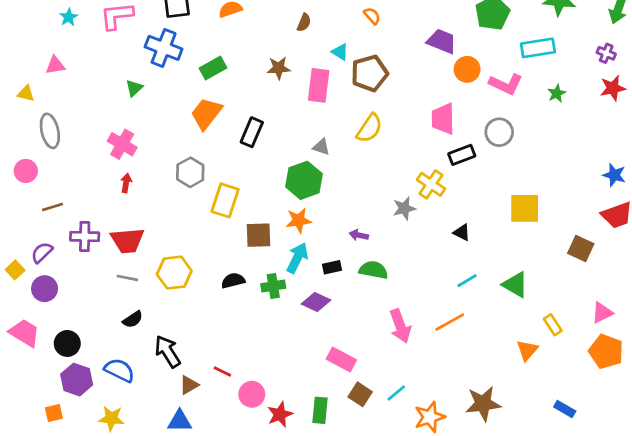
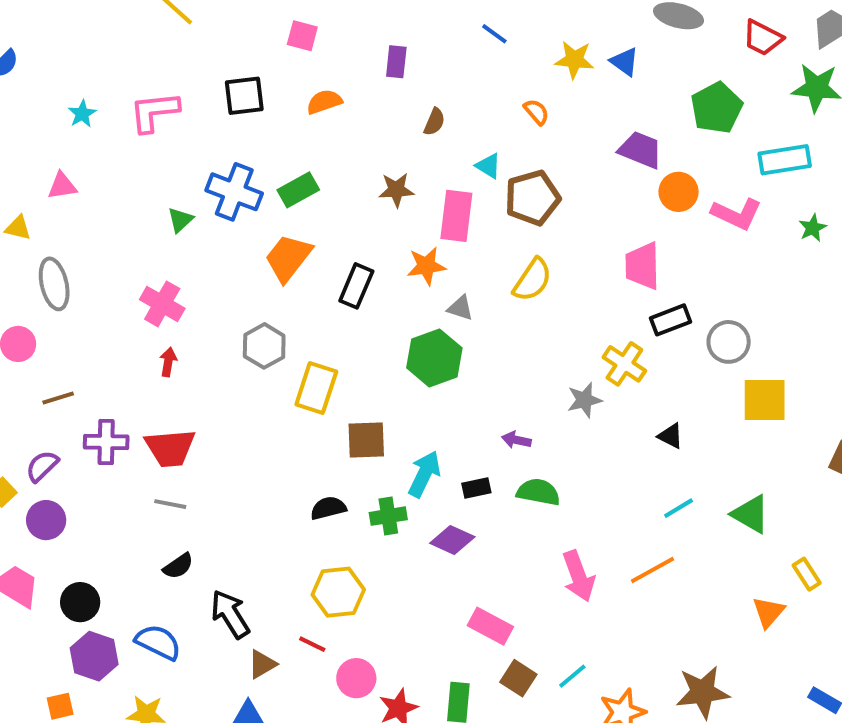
blue cross: (164, 48) -> (234, 192), moved
gray circle: (499, 132) -> (729, 342), moved
orange star: (299, 220) -> (426, 266), moved
yellow hexagon: (174, 273) -> (338, 592), moved

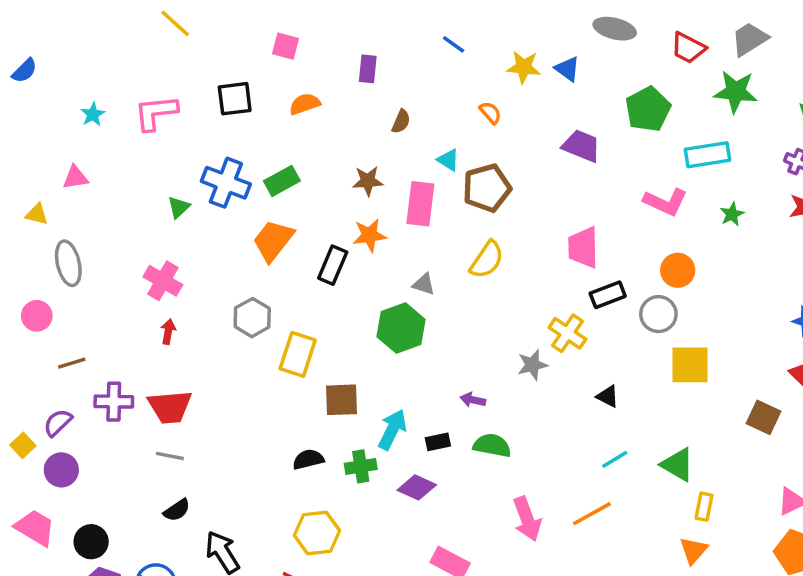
orange circle: (679, 192) -> (678, 270), moved
orange star: (426, 266) -> (370, 235), moved
yellow rectangle: (807, 574) -> (704, 507), moved, turned 44

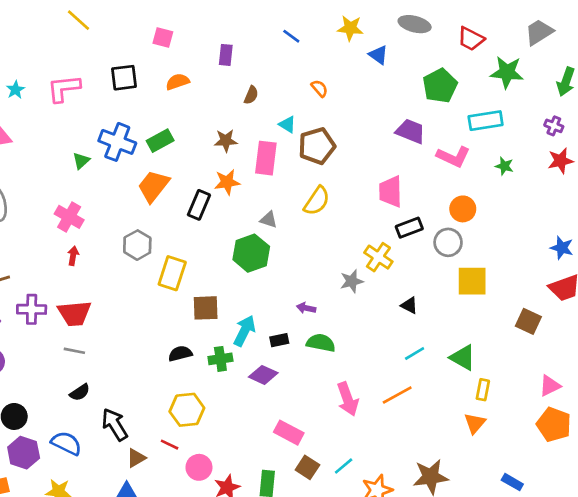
gray trapezoid: (750, 39) -> (539, 32), moved
yellow star: (524, 67) -> (350, 28), moved
purple trapezoid: (581, 146) -> (411, 131), moved
green star: (732, 214) -> (504, 166), turned -30

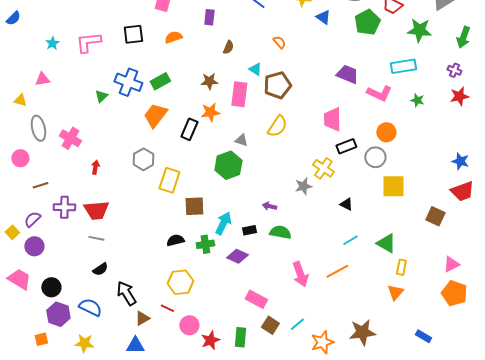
green pentagon: (440, 86) -> (367, 22), moved
pink cross: (69, 217) -> (70, 138), moved

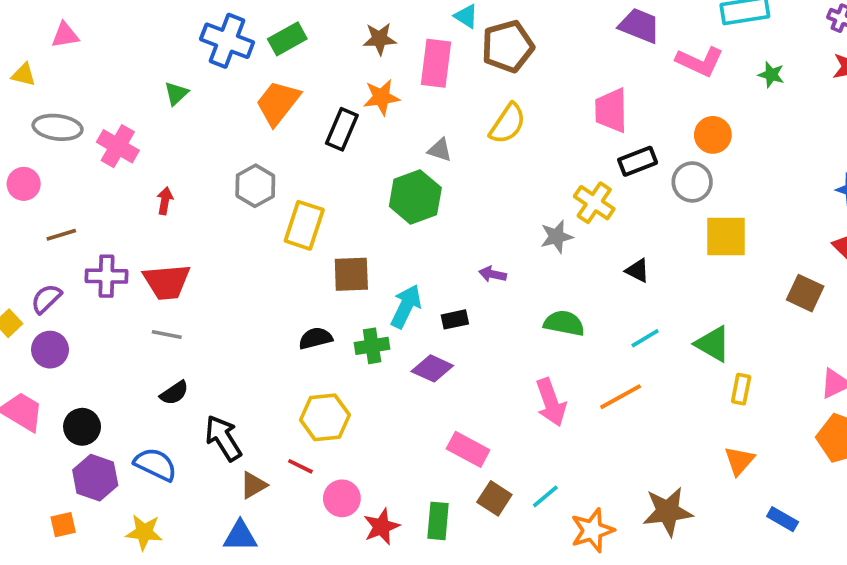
green triangle: (101, 96) -> (176, 93), moved
gray ellipse: (38, 128) -> (58, 127), turned -70
green semicircle: (280, 232) -> (564, 323), moved
orange triangle: (395, 292) -> (739, 461), moved

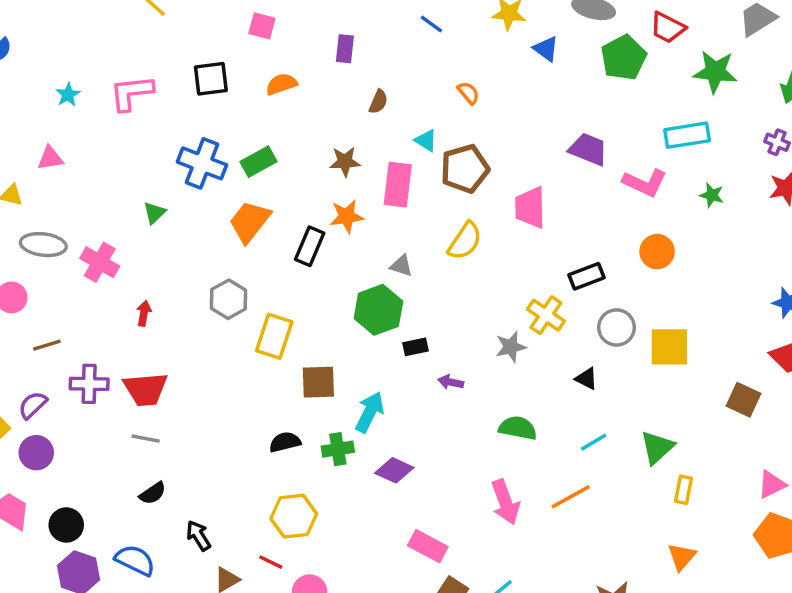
pink trapezoid: (611, 110) -> (530, 207), moved
gray circle: (692, 182) -> (617, 327), moved
black rectangle: (455, 319) -> (415, 347), moved
green triangle: (713, 344) -> (657, 447), turned 48
black arrow: (223, 438) -> (198, 536), size x0.7

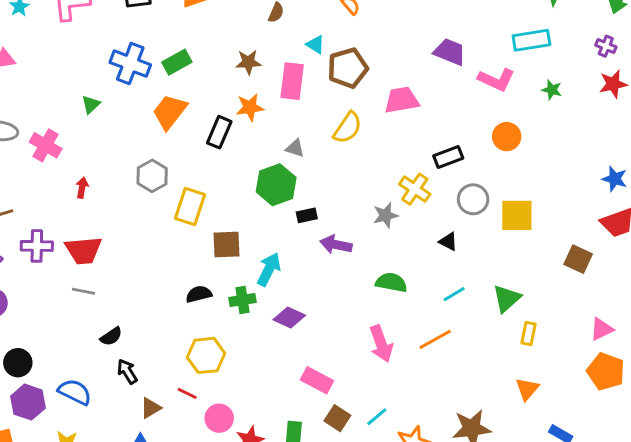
pink trapezoid: (530, 207) -> (402, 100), turned 81
purple arrow: (451, 382) -> (336, 245), size x1.5
black semicircle: (153, 493) -> (111, 336), moved

